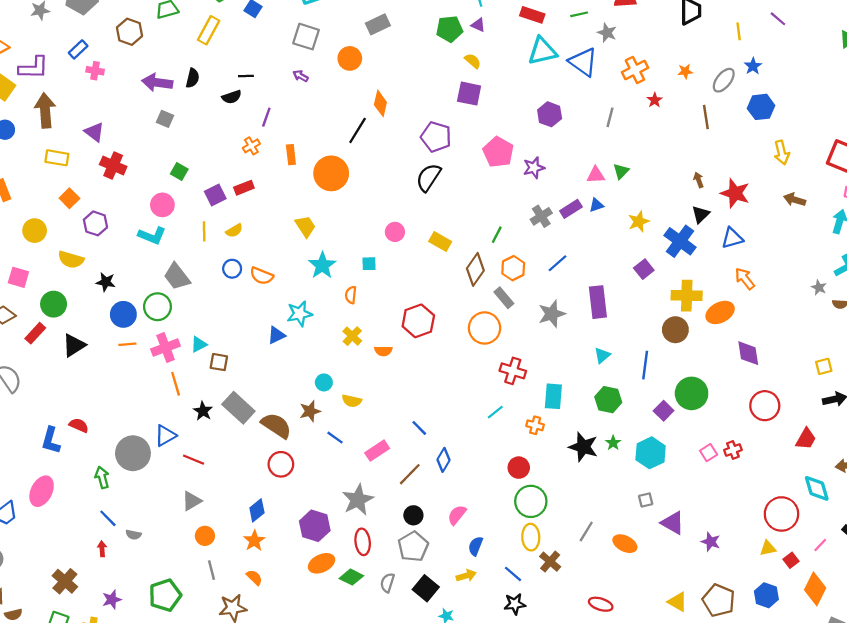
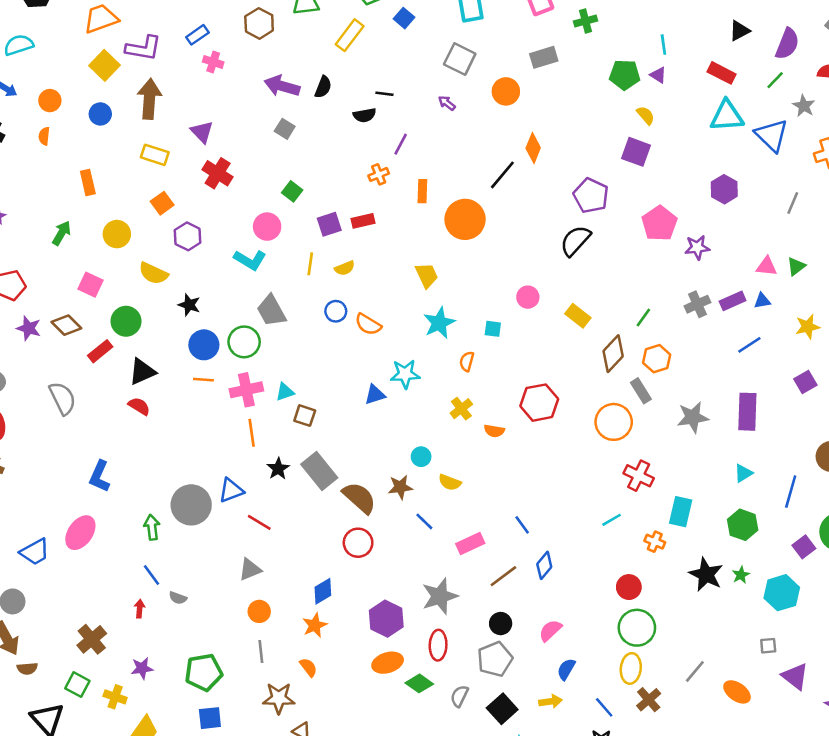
green line: (579, 14) -> (775, 80), turned -42
blue line: (558, 263) -> (749, 345), moved
red semicircle: (79, 425) -> (139, 406), moved

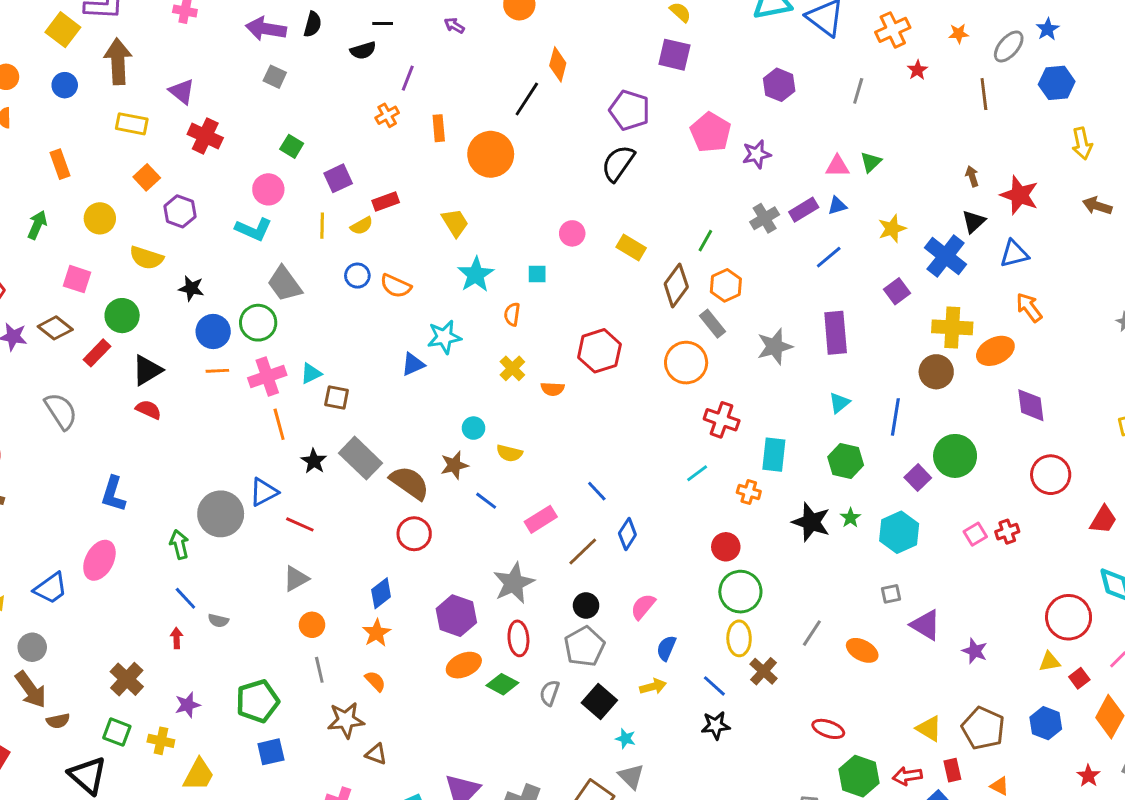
red rectangle: (363, 221) -> (386, 202), moved

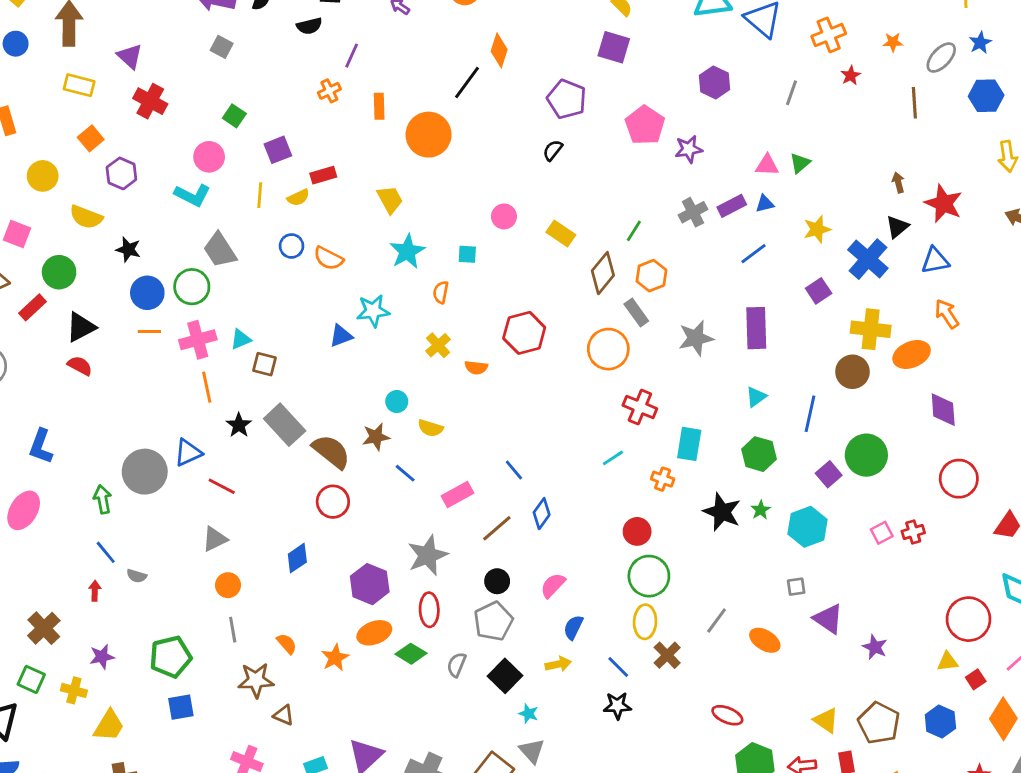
black semicircle: (618, 163) -> (553, 150), size x0.6
orange star: (377, 633) -> (335, 658), moved

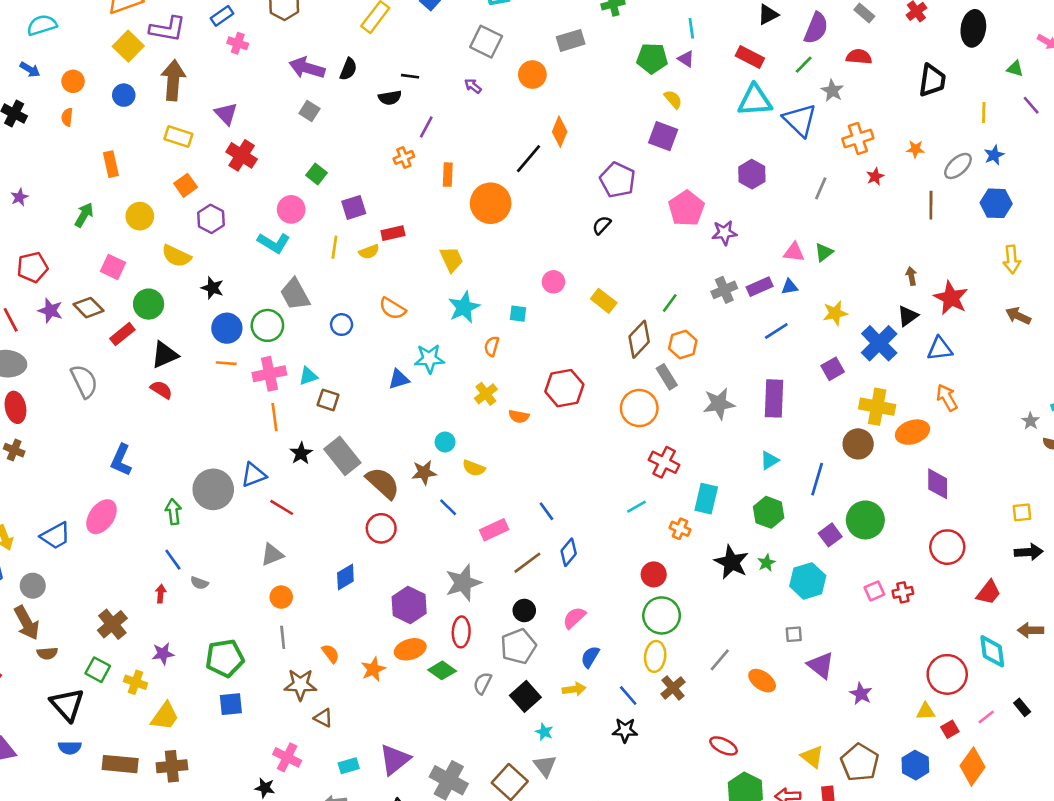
blue circle: (292, 246) -> (342, 325), moved

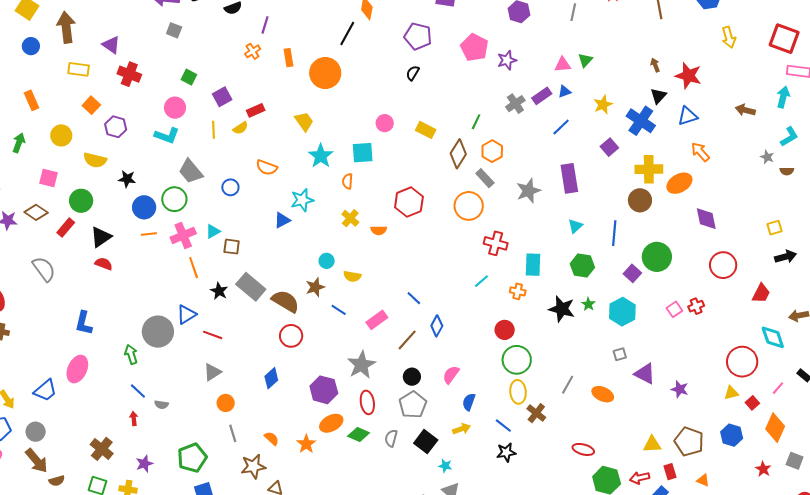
cyan square: (518, 314) -> (363, 153), size x1.6
brown arrow: (1018, 316) -> (745, 110), moved
yellow triangle: (812, 757) -> (652, 444), turned -30

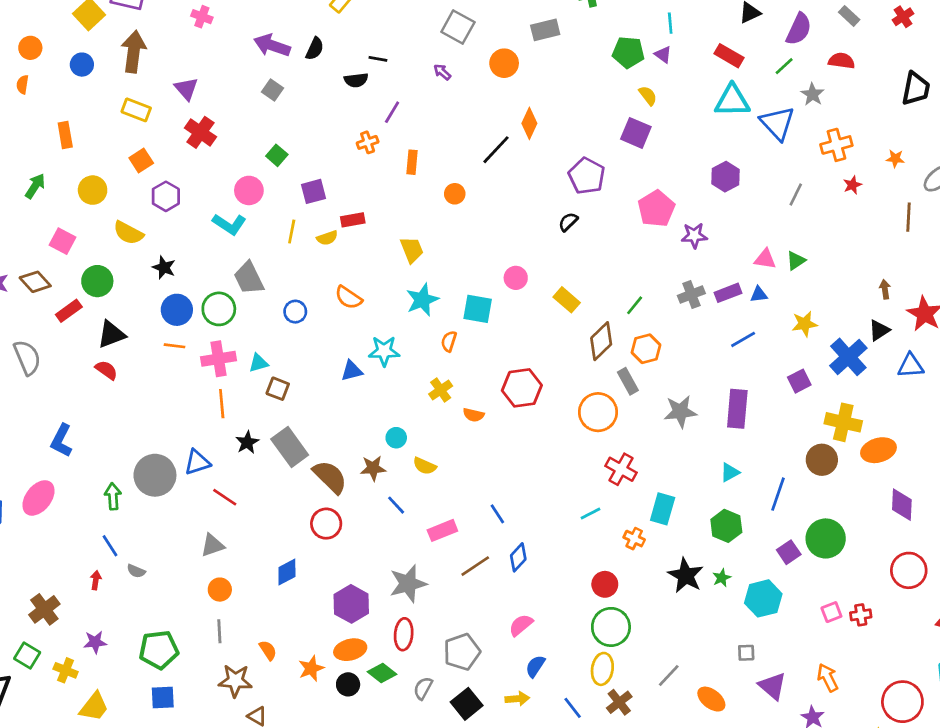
orange circle: (325, 73) -> (455, 194), size x0.5
orange arrow: (700, 152) -> (828, 678), moved
black circle: (412, 377) -> (348, 684), moved

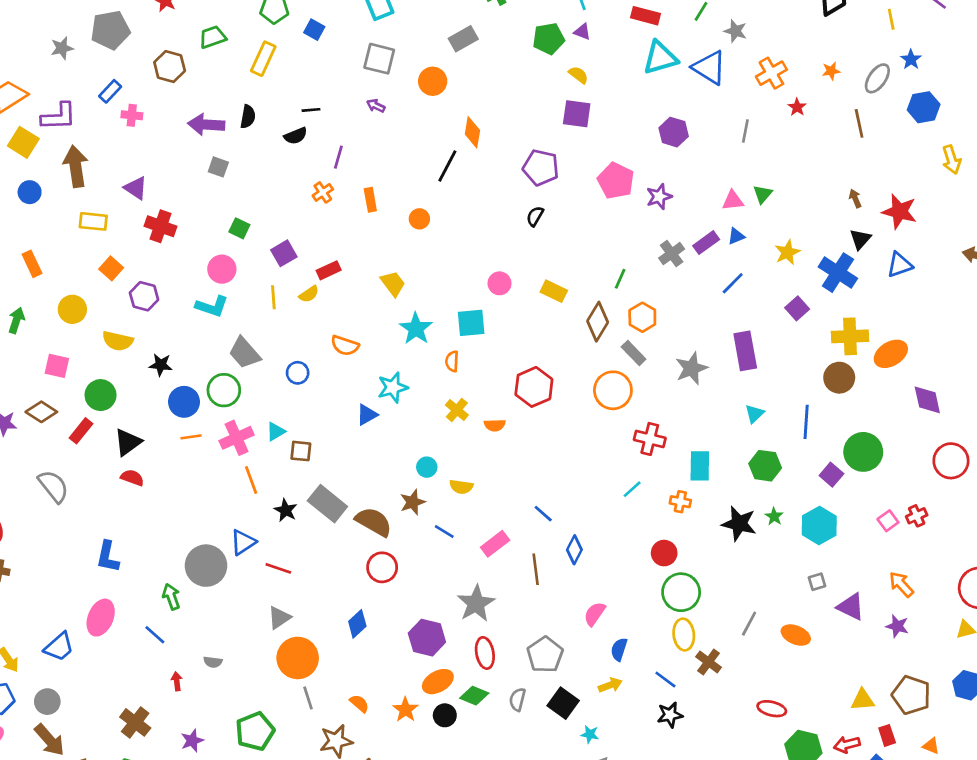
blue line: (110, 546) -> (155, 635), moved
brown line: (475, 566) -> (536, 569), turned -48
orange circle: (220, 590) -> (298, 658), size x1.8

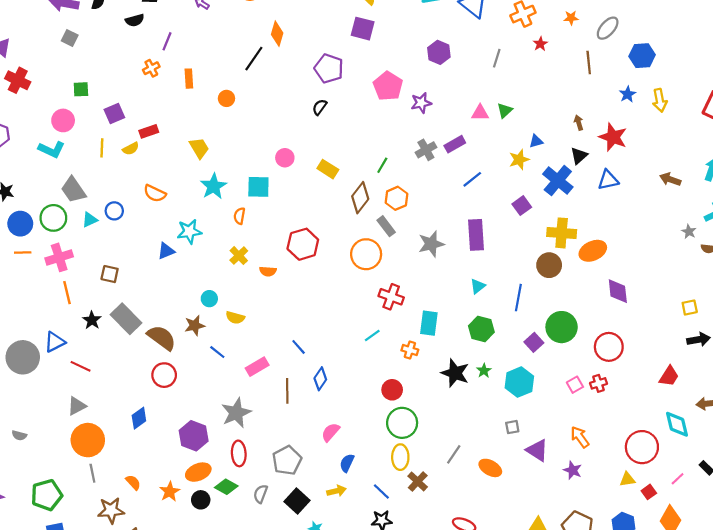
blue star: (911, 59) -> (628, 94), moved
green square: (239, 228) -> (81, 89), turned -35
blue triangle: (736, 236) -> (536, 141), moved
cyan triangle: (276, 432) -> (90, 220), moved
red circle: (951, 461) -> (609, 347), moved

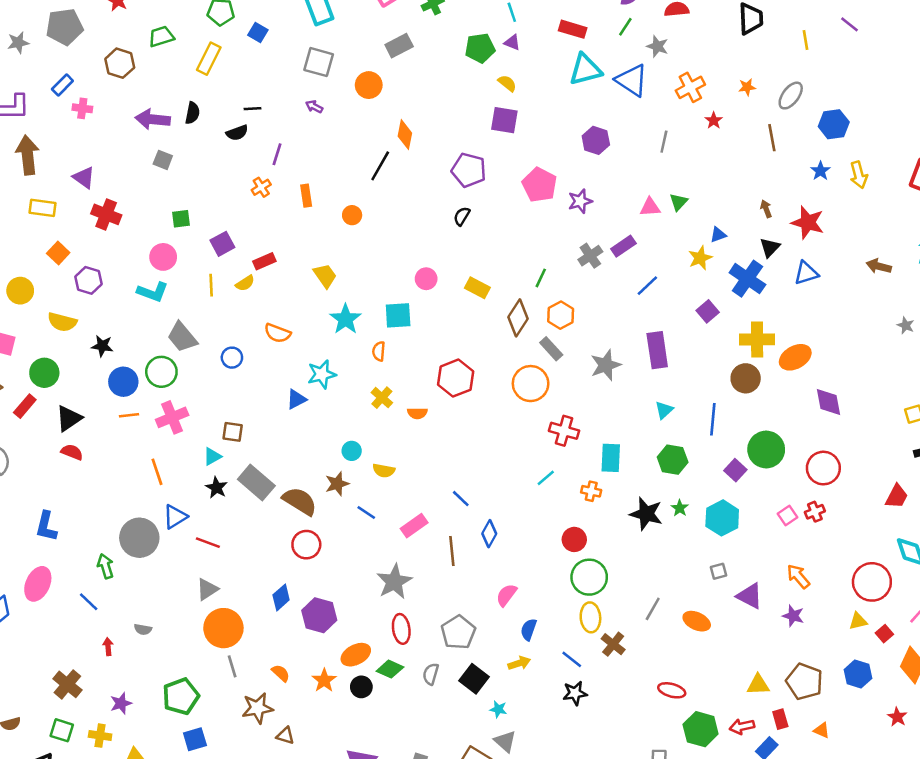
cyan triangle: (90, 220) -> (212, 456), moved
orange line: (67, 293) -> (157, 472), moved
purple hexagon: (194, 436) -> (319, 615), moved

